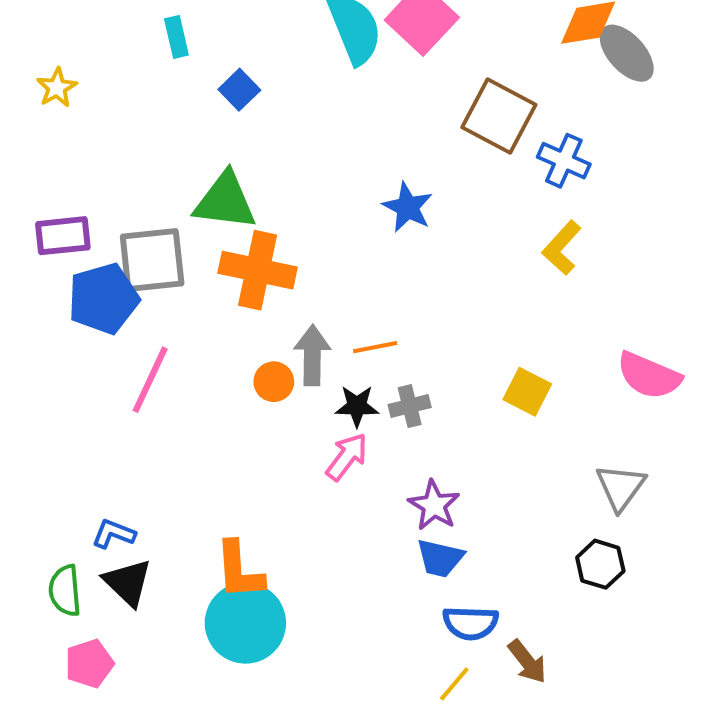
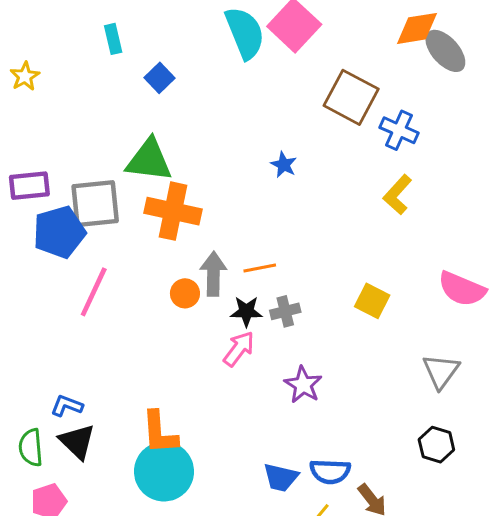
blue star: (408, 207) -> (284, 165), size x0.7
blue trapezoid: (440, 558) -> (281, 477), moved
black hexagon: (600, 564) -> (436, 445), moved

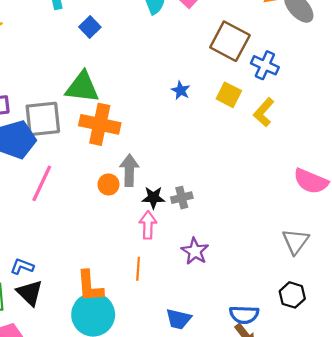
orange line: (260, 268) -> (138, 269), moved, turned -75
yellow square: (372, 301) -> (229, 95), moved
pink arrow: (239, 349) -> (148, 225), turned -36
blue semicircle: (330, 472) -> (244, 315), moved

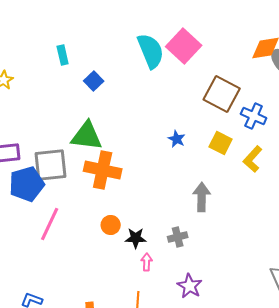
gray arrow: (129, 170) -> (202, 197), moved
black star: (153, 198) -> (136, 238), moved
pink arrow: (148, 225) -> (147, 262), size x0.7

